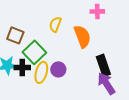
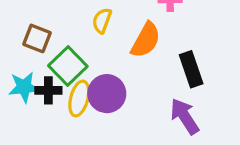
orange semicircle: (82, 36) -> (146, 40), turned 50
black rectangle: (103, 65) -> (191, 69), moved
purple circle: (58, 69) -> (107, 94), size x1.5

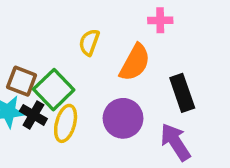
brown square: (37, 38) -> (22, 81), moved
black cross: (48, 90) -> (33, 115), turned 30
purple circle: (107, 94) -> (123, 118), moved

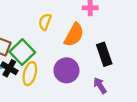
purple arrow: (175, 142) -> (100, 85), size x0.7

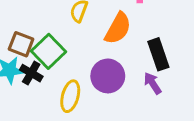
yellow ellipse: (30, 74) -> (70, 96), moved
purple arrow: (100, 85) -> (153, 83), moved

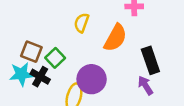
green square: (49, 51) -> (55, 58), size x0.7
purple circle: (108, 76) -> (92, 79), moved

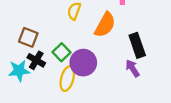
green square: (55, 58) -> (61, 52), moved
cyan star: (21, 74) -> (19, 71), moved

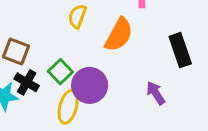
black rectangle: (137, 45) -> (180, 50), moved

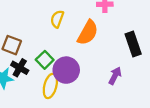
purple arrow: (156, 93) -> (115, 76), turned 60

